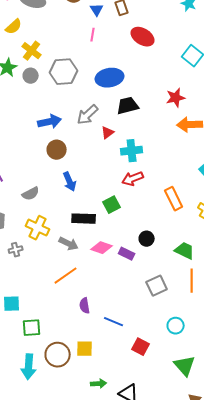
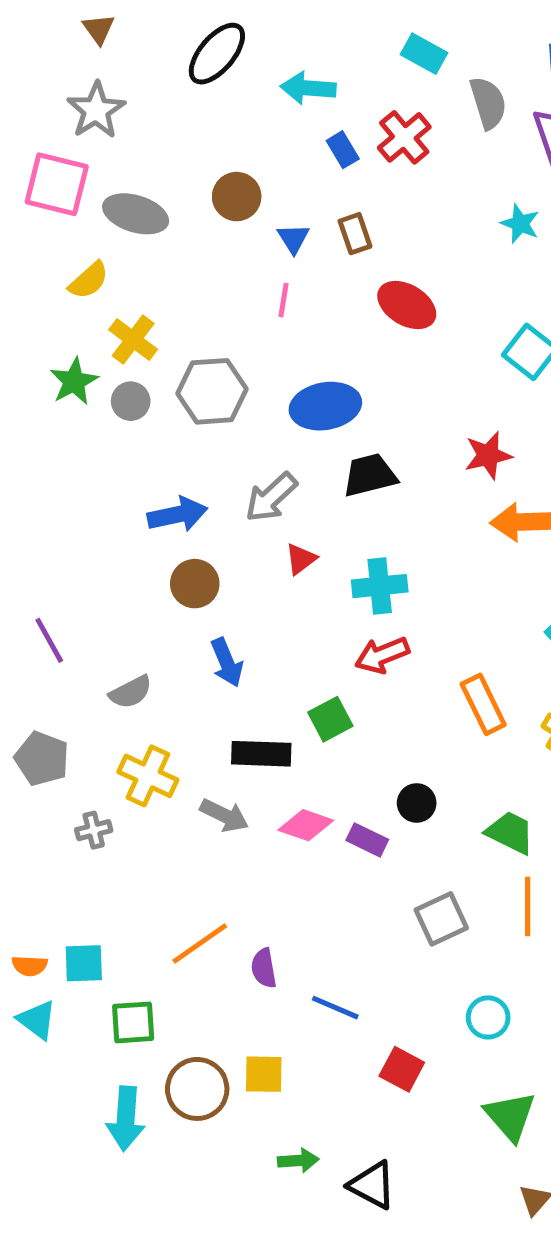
red triangle: (108, 133) -> (301, 559), moved
orange line: (66, 276) -> (200, 944), moved

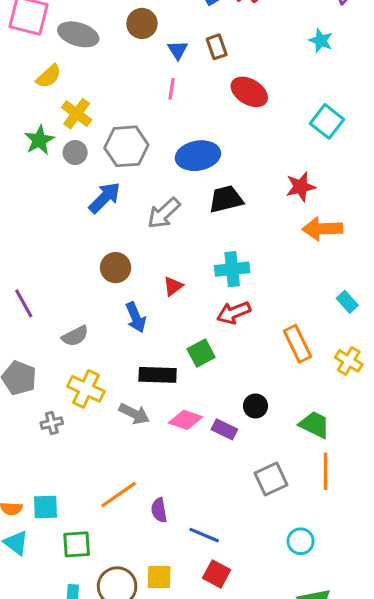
blue arrow: (177, 515) -> (105, 198), moved, turned -33
red triangle: (301, 559) -> (173, 286), moved
red square: (402, 1069) -> (217, 574), moved

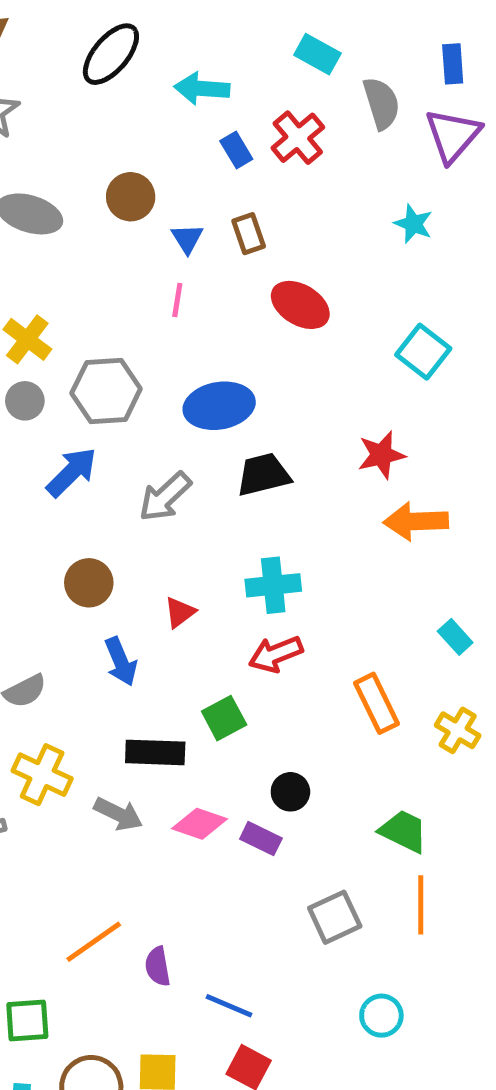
black circle: (255, 406) -> (290, 792), moved

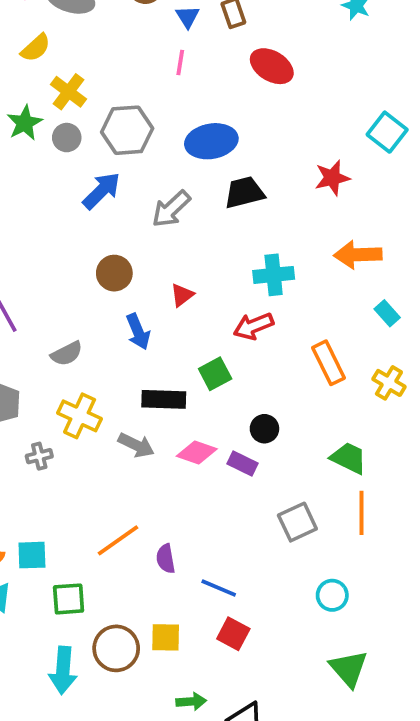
cyan square: (423, 352) -> (387, 132), moved
orange arrow: (416, 521) -> (358, 255), moved
cyan cross: (273, 585) -> (274, 275), moved

